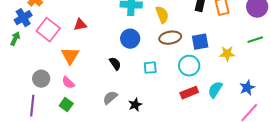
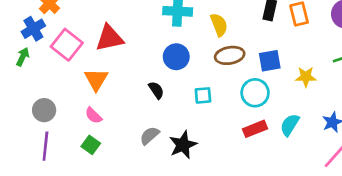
red triangle: (80, 25) -> (109, 38), size x1.6
gray circle: (41, 79) -> (44, 110), moved
black star: (135, 105) -> (183, 145), size x1.5

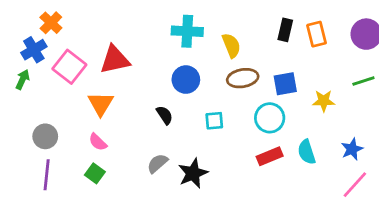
cyan semicircle: (290, 125) -> (307, 152), turned -50

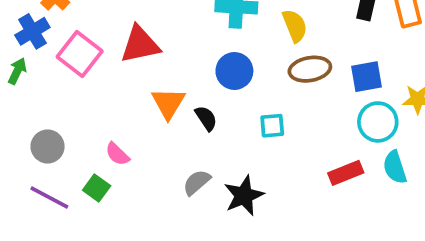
orange triangle: (101, 104) -> (168, 103), moved
cyan circle: (270, 118) -> (378, 122), moved
green square: (95, 173) -> (97, 188), moved
purple line: (47, 175) -> (49, 197), turned -68

